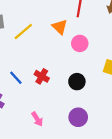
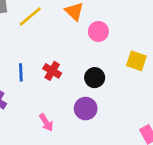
blue line: (16, 78) -> (21, 72), turned 40
purple circle: (78, 117) -> (86, 109), moved

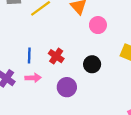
purple circle: (86, 109) -> (67, 87), moved
pink arrow: (46, 123) -> (33, 78), moved, turned -64

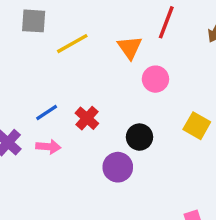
blue line: (29, 56) -> (47, 112), turned 48
purple circle: (67, 87) -> (118, 167), moved

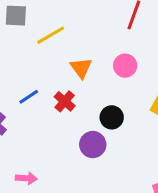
orange triangle: (130, 48) -> (81, 68), moved
pink arrow: (48, 147) -> (26, 178), moved

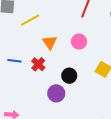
blue line: (29, 97) -> (15, 61), turned 40

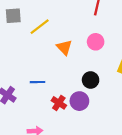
blue line: (15, 61) -> (37, 82), moved
red cross: (38, 64) -> (59, 103), moved

